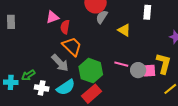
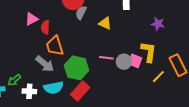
orange trapezoid: (72, 46) -> (55, 46), turned -145
pink square: (149, 71) -> (135, 61), turned 32
cyan semicircle: (66, 87) -> (53, 88), turned 30

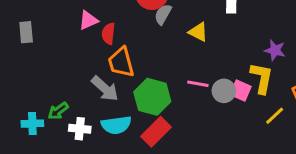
purple star: (158, 24) -> (275, 50), moved

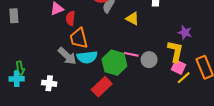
pink square: (241, 91) -> (178, 67), moved
green hexagon: (152, 97) -> (114, 63), moved
green arrow: (58, 111) -> (20, 68), moved, turned -64
cyan semicircle: (116, 125) -> (87, 57), moved

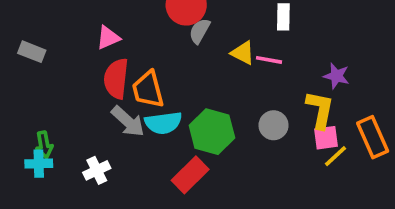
gray rectangle: (14, 16) -> (32, 52), turned -64
red semicircle: (71, 18) -> (116, 79), moved, size x1.5
pink line: (131, 54) -> (269, 60), moved
pink square: (178, 67) -> (326, 138), turned -32
white cross: (49, 83) -> (97, 170), turned -32

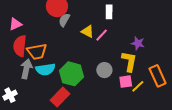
pink line: (269, 60) -> (102, 35), turned -56
orange trapezoid: (148, 89) -> (37, 52), turned -85
gray arrow: (128, 121) -> (26, 69), turned -120
pink square: (326, 138) -> (126, 82), moved

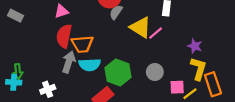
yellow triangle: (88, 31) -> (140, 27), size x1.5
yellow L-shape: (129, 61) -> (199, 69), moved

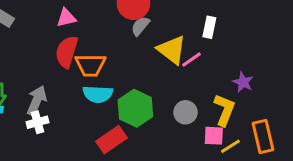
gray arrow: (69, 62) -> (37, 100), moved
yellow L-shape: (199, 69) -> (224, 110), moved

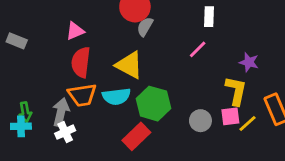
yellow triangle: (172, 50) -> (129, 65), moved
orange trapezoid: (90, 65) -> (82, 95), moved
gray circle: (185, 112) -> (200, 121), moved

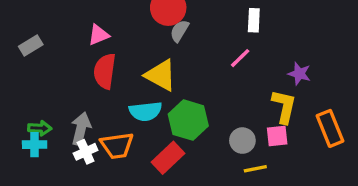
gray rectangle: (17, 41) -> (31, 46), turned -54
orange trapezoid: (82, 95) -> (117, 146), moved
green arrow: (25, 112) -> (40, 128), turned -78
yellow line: (247, 123) -> (255, 169), moved, turned 30

